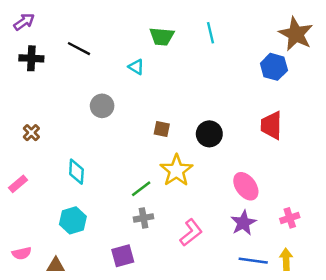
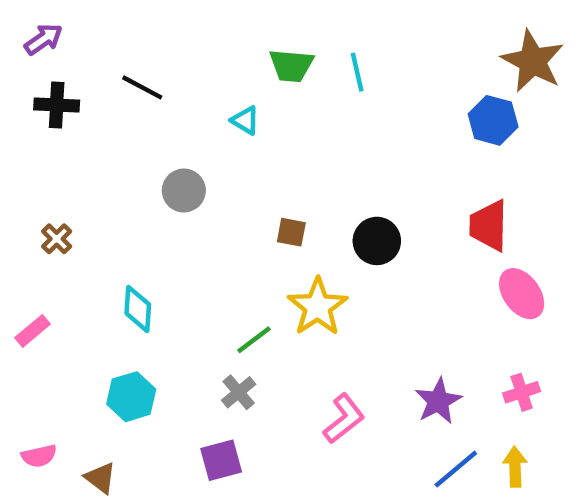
cyan line: (211, 33) -> (357, 72), moved
pink ellipse: (246, 186) -> (522, 294), moved
gray cross: (144, 218) -> (239, 392), moved, turned -30
blue line: (253, 261) -> (456, 469), turned -48
brown triangle: (56, 265) -> (100, 478), turned 36

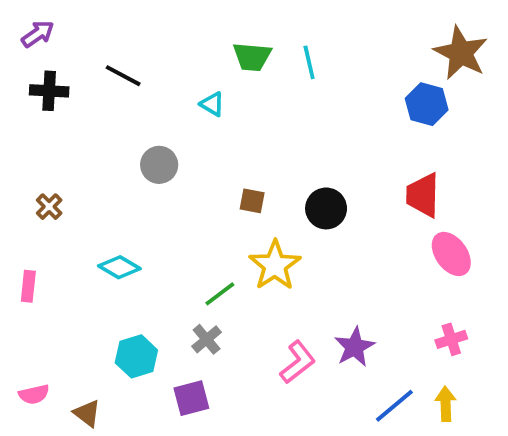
cyan diamond: (138, 309) -> (119, 267), turned -63
pink rectangle: (33, 331) -> (28, 286), turned -44
cyan hexagon: (131, 397) -> (136, 356), moved
purple star: (438, 401) -> (355, 347), moved

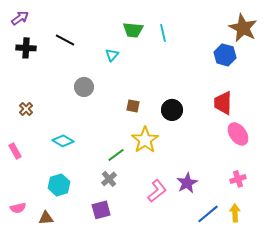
cyan triangle: (212, 104) -> (112, 55), turned 40
pink rectangle: (28, 286) -> (15, 151), turned -35
cyan hexagon: (136, 356) -> (59, 185), moved
brown triangle: (87, 413) -> (46, 218), turned -42

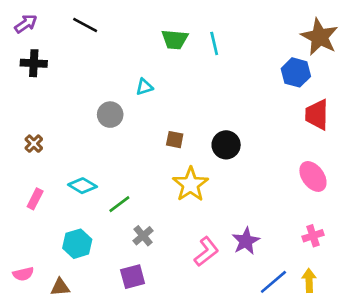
black line: (65, 40) -> (85, 25), moved
cyan triangle: (112, 55) -> (144, 87), moved, turned 32
red trapezoid: (223, 103) -> (317, 115), moved
pink rectangle: (15, 151) -> (35, 199), moved, turned 56
green line: (116, 155) -> (119, 204), moved

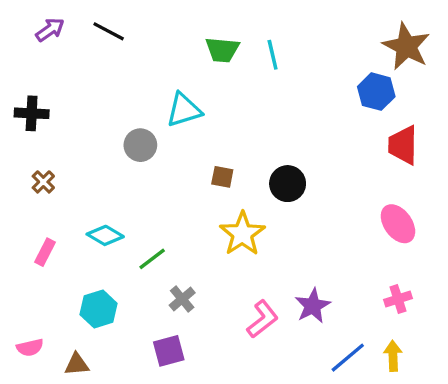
purple arrow: (26, 24) -> (50, 30), moved
black cross: (34, 63) -> (32, 113), moved
cyan triangle: (144, 87) -> (184, 110), size x1.6

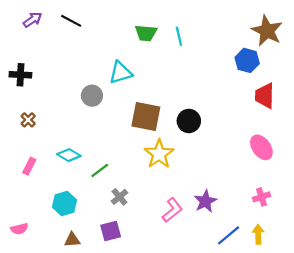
brown square: (222, 177) -> (146, 117), size x2.0
brown triangle: (77, 364) -> (72, 240), moved

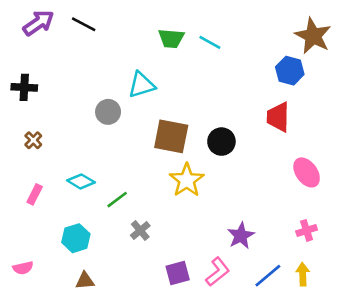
purple arrow: (33, 20) -> (38, 23), size x1.4
cyan line: (179, 36) -> (210, 42), turned -48
red trapezoid: (265, 96) -> (278, 117), moved
pink L-shape: (172, 210) -> (218, 272), moved
purple square: (111, 231) -> (178, 273), moved

